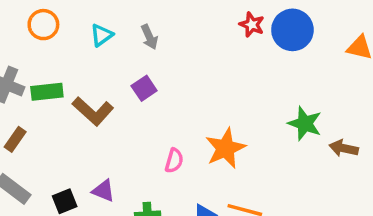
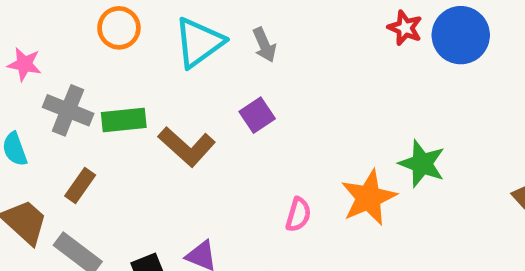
cyan triangle: (102, 35) -> (199, 42), size x1.6
green star: (305, 124) -> (422, 164), moved

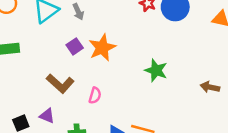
brown L-shape: (187, 147) -> (60, 84), moved
orange star: (369, 198) -> (102, 48), moved

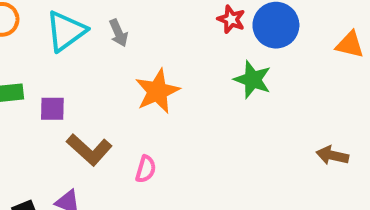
purple square: (75, 46) -> (52, 109), moved, turned 35
green star: (156, 70) -> (253, 80), moved

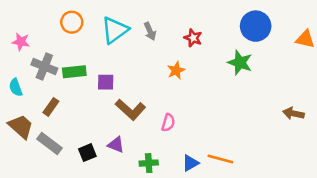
red star: (231, 19) -> (193, 38), moved
orange star: (157, 91) -> (176, 70), size x0.6

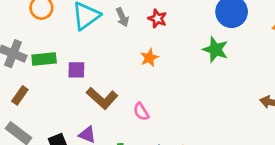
red star: (193, 38) -> (157, 19), moved
pink semicircle: (168, 123) -> (141, 112), turned 132

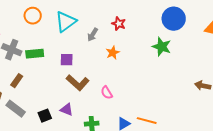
gray arrow: (122, 17) -> (93, 35), moved, turned 56
purple square: (76, 70) -> (67, 60), moved

